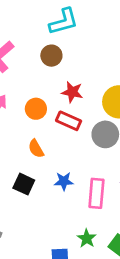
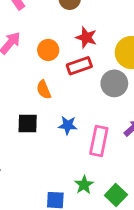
red rectangle: (69, 121) -> (79, 66), turned -50
black square: (24, 184) -> (28, 124), turned -30

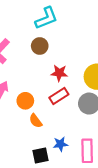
orange circle: (48, 50) -> (25, 101), moved
black square: (28, 124) -> (40, 155), moved

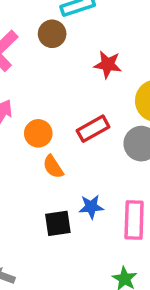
brown circle: (40, 46) -> (52, 34), moved
red star: (59, 73) -> (108, 65), moved

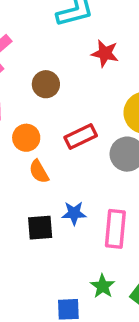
brown circle: (52, 34) -> (46, 84), moved
red star: (108, 65) -> (105, 53), moved

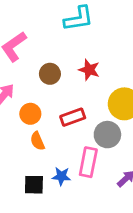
red star: (105, 53) -> (89, 70), moved
pink rectangle: (115, 229) -> (88, 162), moved

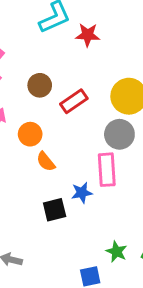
red star: (89, 70) -> (88, 35), moved
red rectangle: (73, 117) -> (74, 101), moved

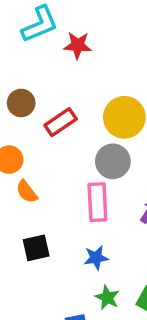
blue star: (82, 193) -> (96, 258), moved

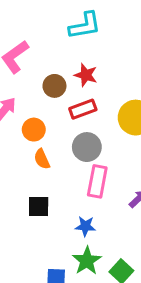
red star: (78, 45) -> (86, 75), moved
gray circle: (113, 161) -> (87, 147), moved
green star: (107, 298) -> (87, 261), size x1.4

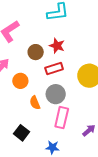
orange semicircle: (42, 159) -> (35, 103), moved
black square: (39, 207) -> (21, 133), turned 35

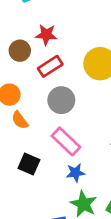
orange semicircle: (35, 103) -> (20, 120), moved
pink rectangle: (62, 118) -> (66, 141), moved, turned -45

